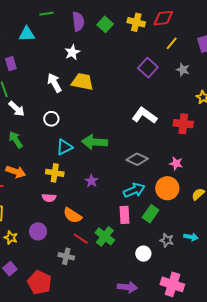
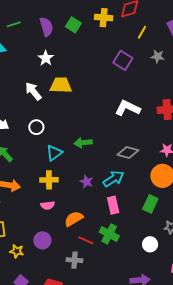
green arrow: (95, 142) -> (83, 143), size x0.7
cyan arrow: (134, 190) -> (113, 179), moved
orange semicircle: (72, 215) -> (74, 219), turned 126
pink rectangle: (125, 215) -> (113, 205), moved

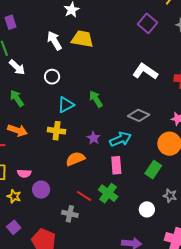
green arrow: (83, 143) -> (96, 99), turned 54
pink semicircle: (48, 205) -> (24, 173), moved
orange semicircle: (74, 219) -> (75, 159), moved

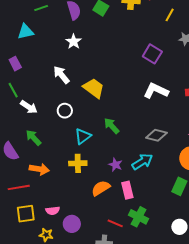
purple square: (148, 23) -> (152, 54), moved
yellow trapezoid: (82, 39) -> (94, 88), moved, turned 35
pink rectangle: (116, 165) -> (127, 190), moved

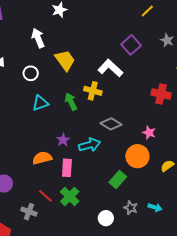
yellow line: (170, 15) -> (147, 11), moved
white L-shape: (156, 91) -> (110, 68), moved
yellow cross: (78, 163) -> (93, 91), moved

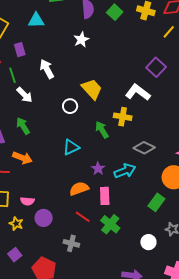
white arrow: (38, 38) -> (47, 69), moved
white circle: (31, 73) -> (70, 106), moved
cyan triangle: (40, 103) -> (71, 147), moved
red line: (46, 196) -> (83, 217), moved

